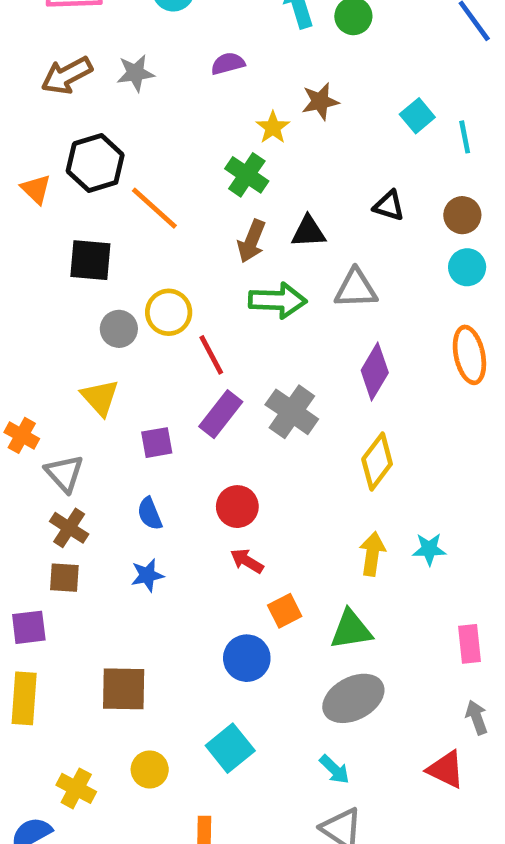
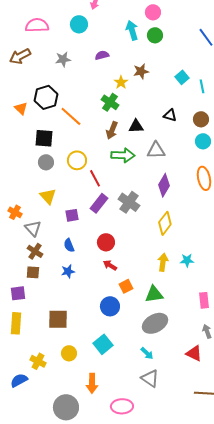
brown arrow: (67, 75) -> (20, 56), moved
gray circle: (119, 329) -> (46, 162), moved

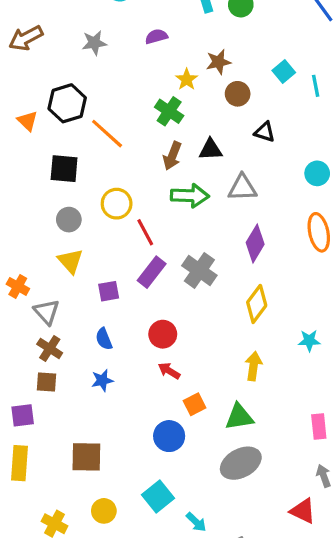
brown circle: (201, 119) -> (238, 94), moved
gray circle: (46, 162) -> (69, 220), moved
cyan star: (187, 260) -> (309, 341), moved
cyan arrow: (147, 353) -> (196, 522), moved

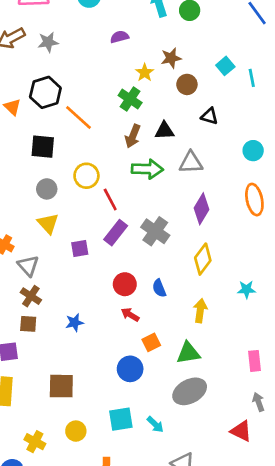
gray star: (94, 43) -> (48, 42), moved
blue semicircle: (104, 339) -> (159, 288), moved
cyan square: (158, 497) -> (121, 419), turned 30
cyan arrow: (196, 522) -> (155, 424), moved

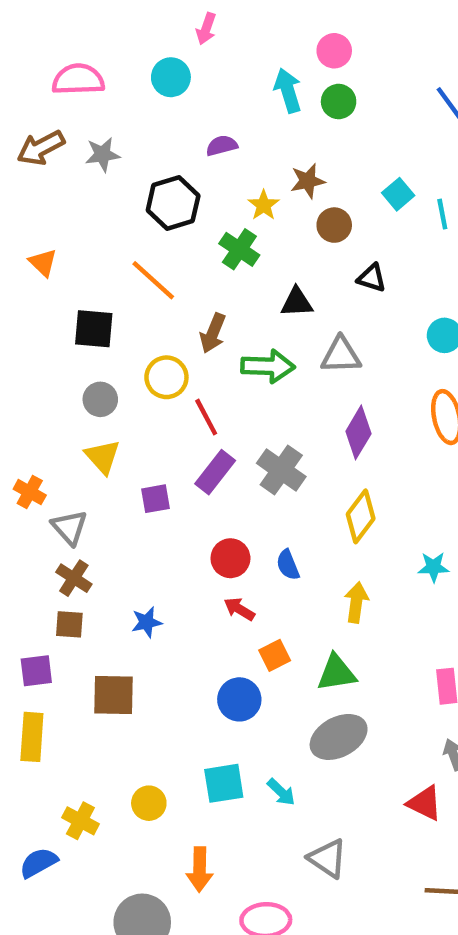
black hexagon: (45, 92) -> (173, 203), moved
brown arrow: (133, 136) -> (213, 333), moved
brown square: (61, 386) -> (114, 695), moved

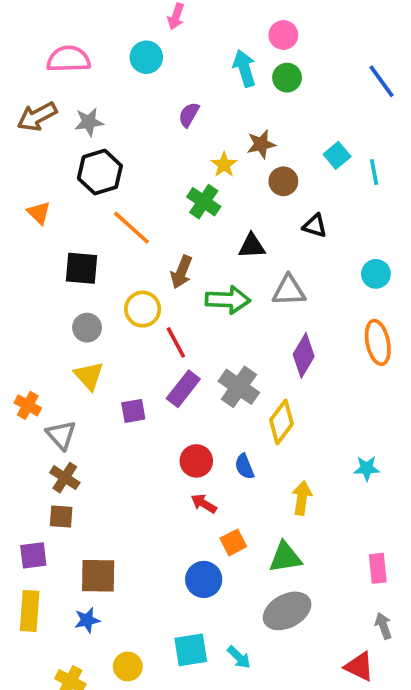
purple semicircle: (222, 146) -> (189, 115), turned -45
black hexagon: (173, 203) -> (100, 172), moved
yellow diamond: (361, 516) -> (281, 422), moved
blue star: (147, 622) -> (87, 620), moved

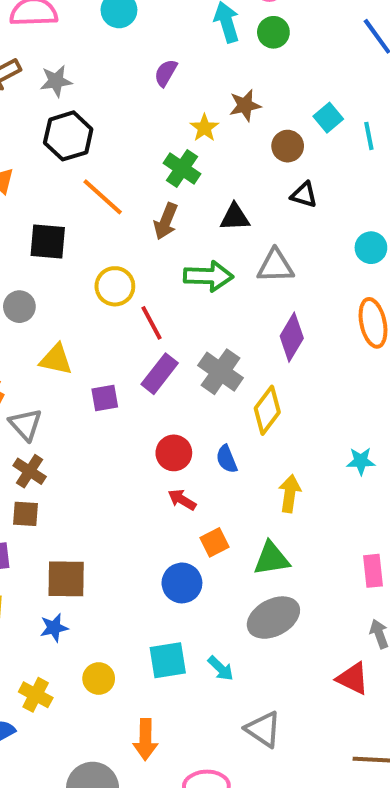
brown circle: (283, 181) -> (288, 146), moved
brown arrow: (181, 272) -> (166, 221), moved
gray circle: (87, 328) -> (19, 307), moved
yellow triangle: (89, 376) -> (56, 359), turned -36

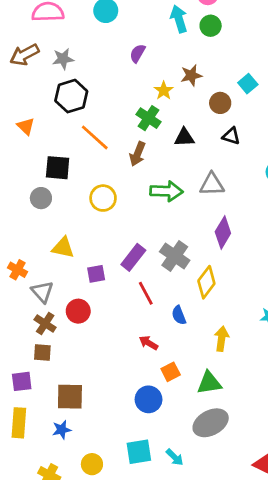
black triangle: (235, 217) -> (184, 137), moved
gray circle: (19, 307) -> (41, 198), moved
red line: (151, 323) -> (146, 293), moved
red circle: (174, 453) -> (78, 311), moved

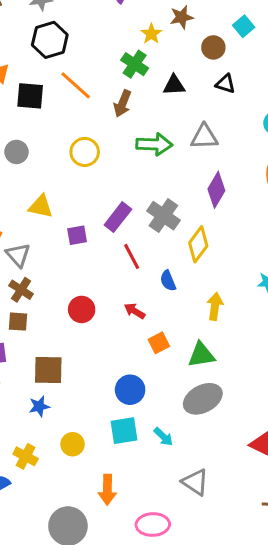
black square: (58, 168) -> (30, 96), moved
red circle: (78, 311) -> (82, 309), moved
blue circle: (149, 399) -> (130, 390), moved

